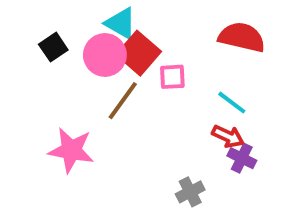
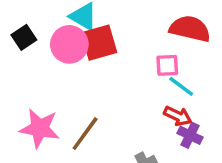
red square: (139, 53) -> (99, 43), turned 33
pink square: (172, 77) -> (167, 65), moved
brown line: (123, 101) -> (85, 134), moved

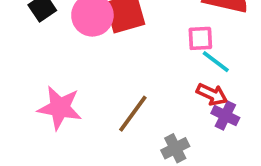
brown line: (85, 134) -> (133, 114), moved

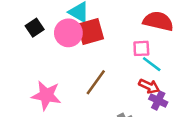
brown line: (133, 114) -> (96, 82), moved

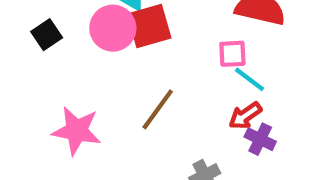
black square: (35, 28) -> (47, 35), moved
red arrow: (149, 86) -> (245, 116), turned 120

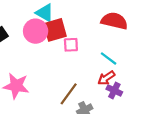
pink square: (232, 54) -> (71, 45), moved
brown line: (158, 109) -> (69, 94), moved

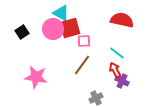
red arrow: (106, 78) -> (115, 70), turned 98
brown line: (69, 94) -> (82, 65), moved

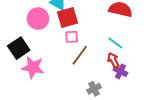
pink circle: (53, 29) -> (38, 19), moved
black square: (22, 32) -> (19, 48), moved, size x1.5
pink square: (84, 41) -> (72, 37), moved

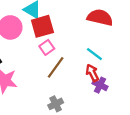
pink square: (72, 37) -> (47, 47), turned -32
gray cross: (94, 89) -> (56, 104), moved

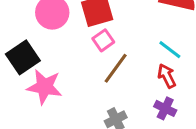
purple cross: (100, 85) -> (165, 108), moved

